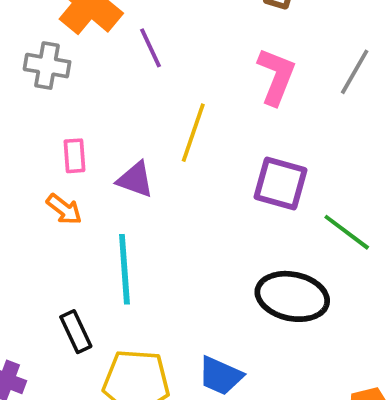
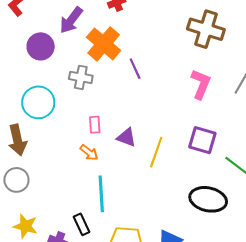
yellow line: (193, 133) -> (156, 152), moved
cyan line: (124, 269) -> (101, 194), moved
black rectangle: (76, 332) -> (82, 224), moved

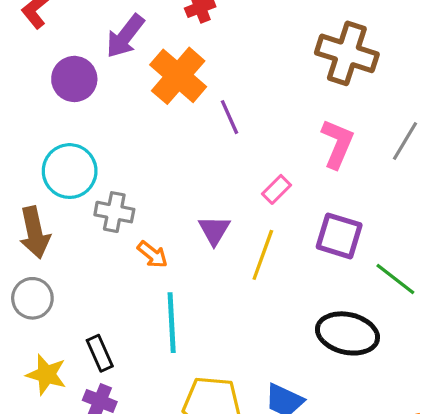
gray cross: (81, 77) -> (114, 212), moved
pink rectangle: (95, 125) -> (277, 189), moved, turned 48
purple triangle: (126, 137) -> (214, 230), turned 40
black rectangle: (82, 224) -> (100, 353), moved

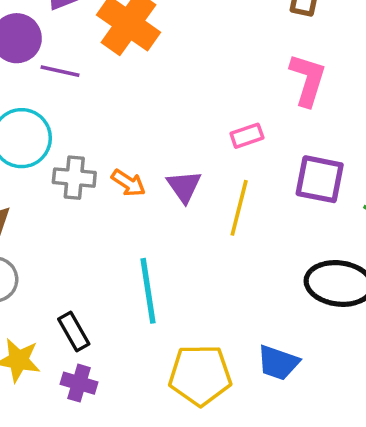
purple line: (229, 117) -> (60, 71), moved, turned -48
pink rectangle: (277, 189) -> (247, 136), turned 32
orange arrow: (152, 255) -> (128, 183), moved

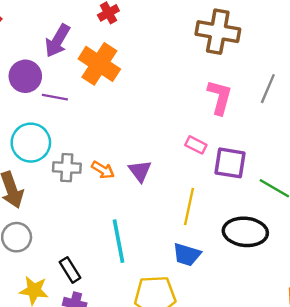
pink rectangle: (247, 136) -> (196, 145), moved, turned 48
yellow line: (239, 208) -> (189, 207), moved
blue trapezoid: (278, 363) -> (187, 255), moved

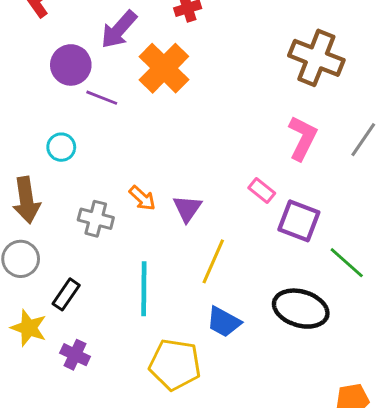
cyan circle: (31, 143) -> (61, 147), size x0.6
gray cross: (67, 168) -> (96, 219), moved
yellow line: (189, 207) -> (213, 261), moved
black rectangle: (70, 270) -> (66, 294), moved, turned 55

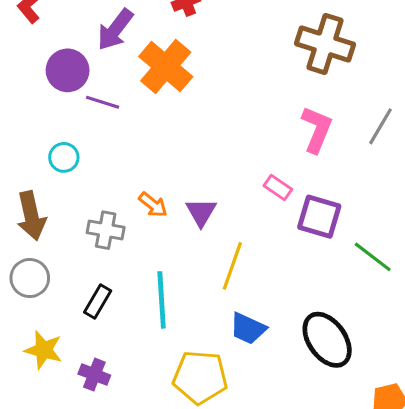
black rectangle: (66, 294) -> (98, 301), moved
black ellipse: (301, 309) -> (327, 340), moved, turned 42

